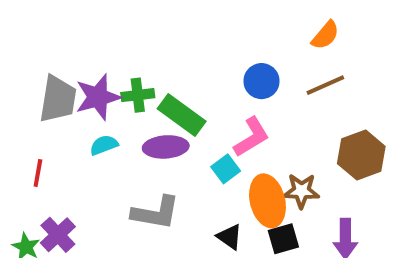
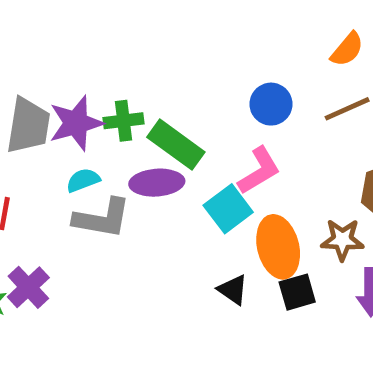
cyan square: (226, 169) -> (228, 209), size x1.4
brown star: (301, 191) -> (342, 240), moved
gray L-shape: (156, 213) -> (102, 218), moved

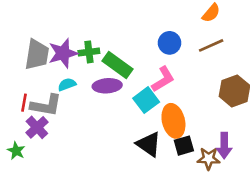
gray L-shape: (102, 218) -> (46, 105), moved
brown star: (342, 240) -> (209, 159), moved
purple cross: (28, 287) -> (37, 127), moved
black triangle: (233, 290) -> (149, 144), size x1.5

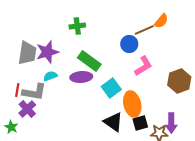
brown line: (211, 45) -> (144, 30), moved
green cross: (89, 52) -> (77, 26), moved
pink L-shape: (163, 79) -> (143, 66), moved

